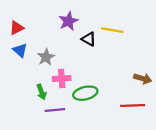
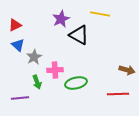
yellow line: (112, 30) -> (100, 14), moved
black triangle: (89, 39) -> (79, 35), size x1.5
gray star: (46, 57) -> (34, 57), moved
purple line: (55, 110) -> (20, 98), moved

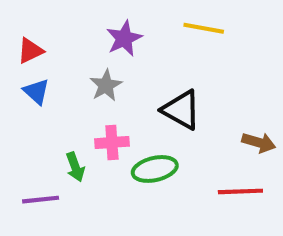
black triangle: (79, 35) -> (181, 110), moved
gray star: (34, 57) -> (106, 85), moved

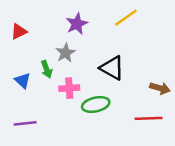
yellow line: (204, 28) -> (126, 18), turned -45
blue triangle: (36, 91) -> (23, 81), moved
green arrow: (75, 167) -> (47, 69), moved

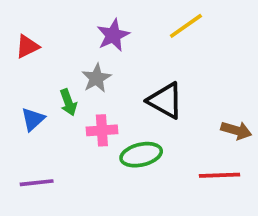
blue triangle: (23, 81) -> (33, 119), turned 36

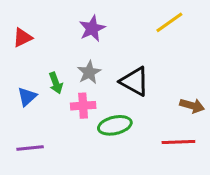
yellow line: (186, 26) -> (169, 22), moved
gray star: (96, 78) -> (89, 72), moved

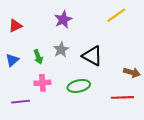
blue triangle: (27, 97) -> (12, 60), moved
pink cross: (83, 106) -> (42, 83), moved

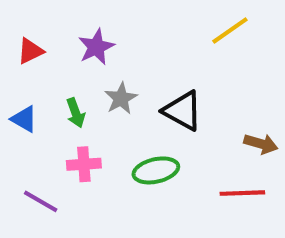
purple star: (63, 19) -> (96, 47), moved
blue triangle: (12, 60) -> (24, 119), turned -48
purple line: (21, 102) -> (41, 201), turned 36

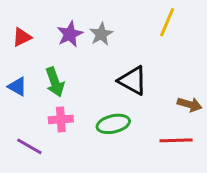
yellow line: (230, 31) -> (167, 22), turned -32
gray star: (121, 98) -> (101, 34), moved
green arrow: (76, 113) -> (55, 82), size x1.4

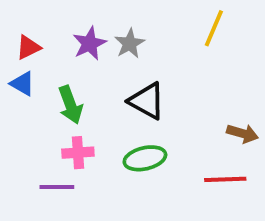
black triangle: (133, 81) -> (147, 101), moved
blue triangle: (17, 86) -> (23, 84), moved
purple line: (29, 146) -> (57, 187), moved, turned -30

